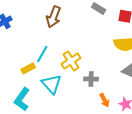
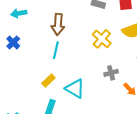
cyan line: (42, 54) -> (56, 50), moved
yellow cross: (71, 61) -> (102, 39), moved

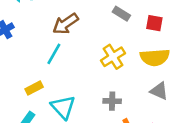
brown arrow: (58, 24) -> (66, 24), turned 35

